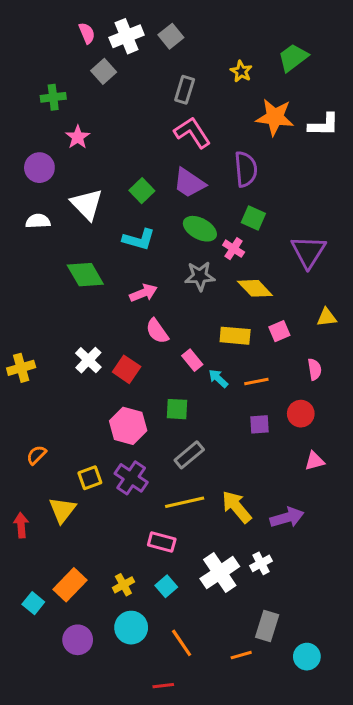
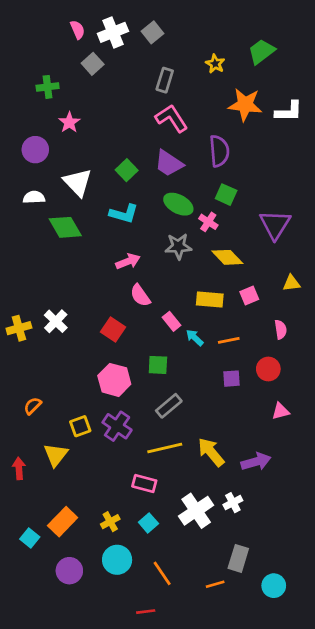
green diamond: (85, 275) -> (65, 227), moved
white cross: (88, 360) -> (56, 321), moved

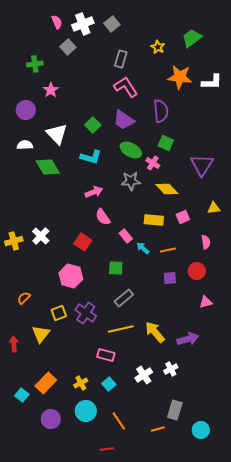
pink hexagon: (114, 380) -> (71, 276), moved
white cross: (196, 511) -> (144, 375), size x0.7

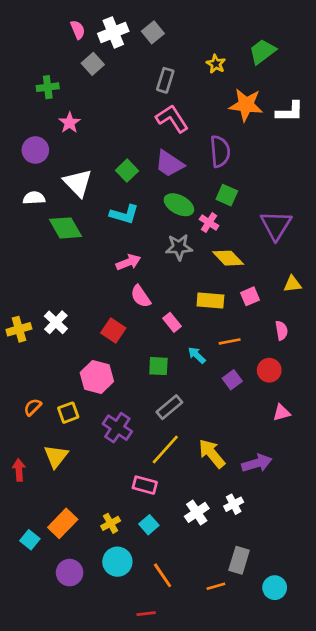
cyan arrow: (143, 248) -> (197, 355), moved
purple square: (170, 278) -> (232, 380), turned -32
yellow square: (59, 313) -> (68, 413), moved
yellow line: (121, 329) -> (165, 450), turned -35

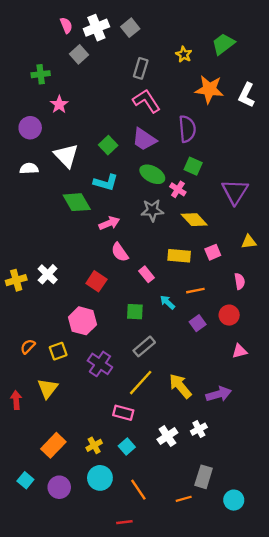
white L-shape: (290, 112) -> (247, 95), turned 115
green diamond: (65, 228) -> (77, 202), moved
cyan square: (30, 540) -> (25, 480), moved

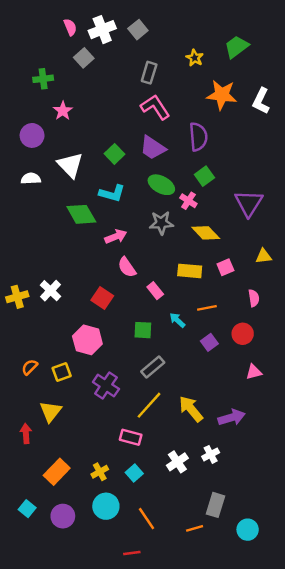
green square: (193, 166) -> (204, 176), turned 30
red arrow: (16, 400) -> (26, 434), moved

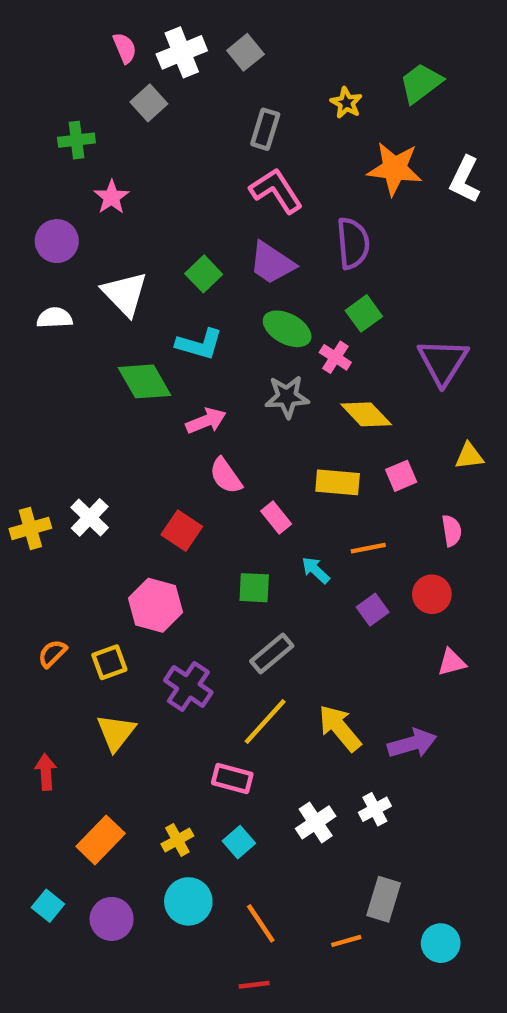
yellow triangle: (51, 411) -> (116, 732), moved
red line: (132, 553) -> (254, 985), moved

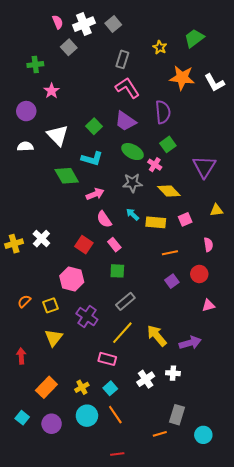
white L-shape: (465, 180) -> (214, 83), turned -55
pink rectangle: (276, 517) -> (114, 245), moved
cyan arrow: (316, 570) -> (132, 214), moved
white cross: (375, 809) -> (173, 373), turned 32
orange line: (261, 923) -> (115, 415), moved

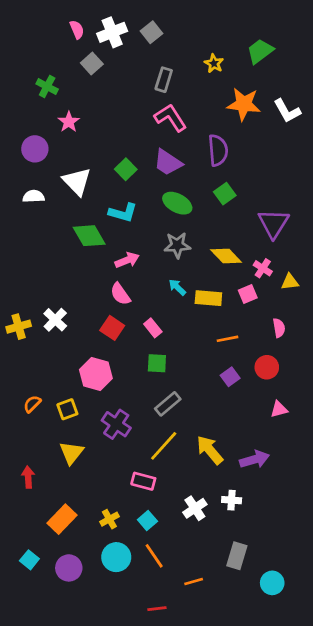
green cross: (35, 65) -> (47, 87), turned 35
pink cross: (155, 165) -> (263, 268), moved
pink semicircle: (104, 219) -> (120, 294), moved
orange line: (160, 434) -> (194, 582), moved

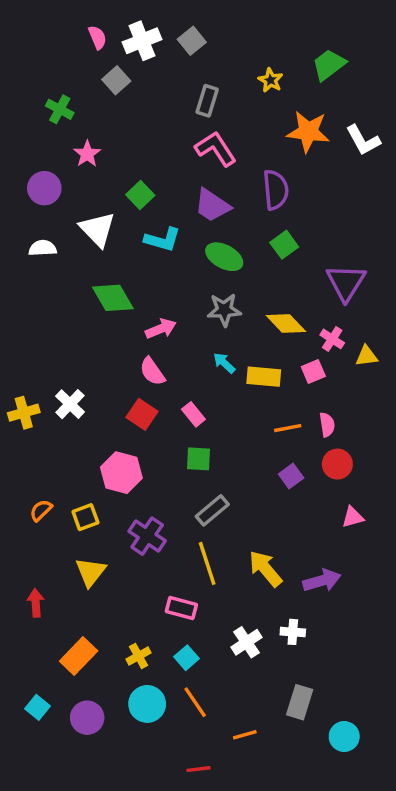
green square: (126, 169) -> (140, 195), moved
cyan L-shape: (123, 213) -> (163, 240), moved
pink semicircle: (279, 328) -> (327, 425), moved
yellow line: (164, 446) -> (207, 563), turned -60

